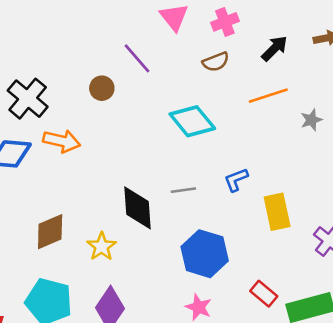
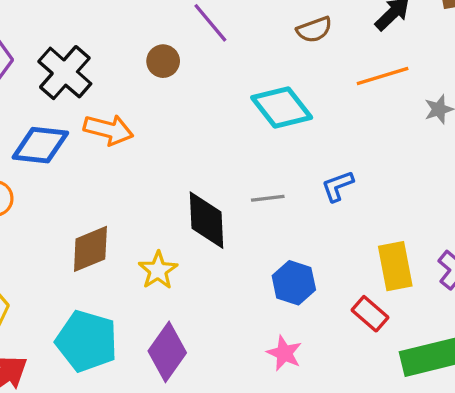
yellow rectangle: (277, 212) -> (395, 266), moved
blue hexagon: (205, 254) -> (294, 283), size x0.7
red rectangle: (264, 294) -> (370, 314), moved

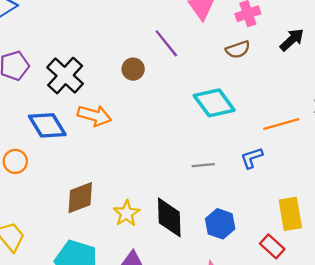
orange line: (383, 76) -> (281, 124), moved
blue diamond: (40, 145) -> (47, 125), turned 51
black diamond: (207, 220) -> (169, 217), moved

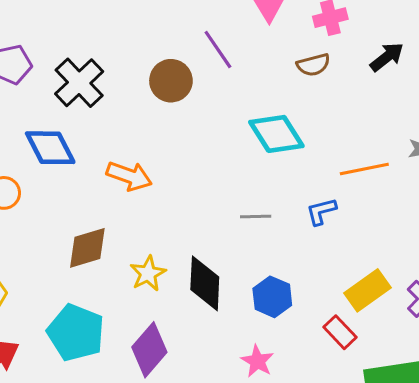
brown circle: (133, 69) -> (171, 81), size x1.4
orange arrow: (94, 116) -> (129, 176), moved
yellow rectangle: (290, 214) -> (368, 290), turned 60

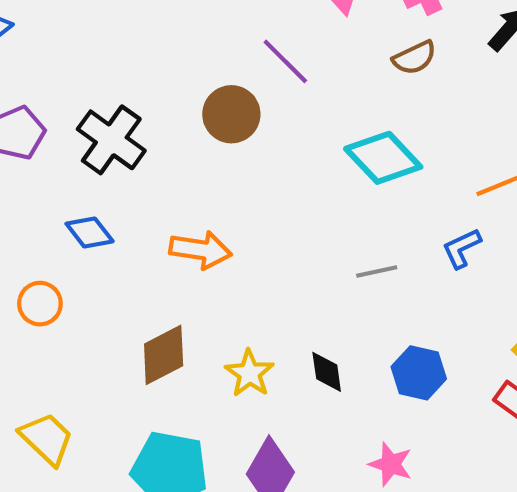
blue diamond: (50, 148) -> (90, 233), size x0.7
black diamond: (205, 283) -> (327, 372), size x0.6
pink star: (257, 361) -> (391, 464), moved

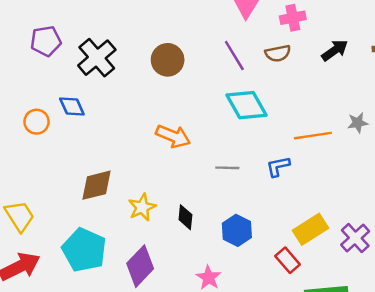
purple line: (285, 61) -> (234, 56), moved
orange arrow: (200, 250) -> (173, 136), moved
orange circle: (40, 304) -> (36, 122), moved

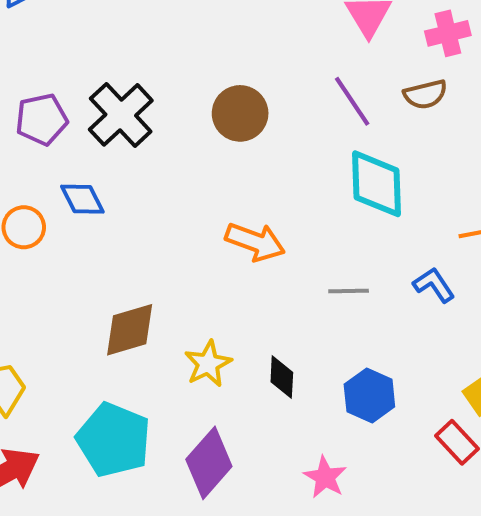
purple pentagon: (46, 41) -> (42, 119), moved
cyan diamond: (247, 105) -> (376, 184), turned 30
blue L-shape: (278, 166) -> (434, 285), turned 70

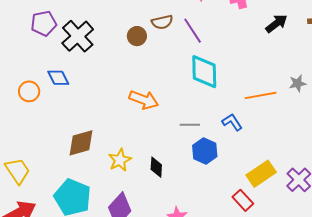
brown semicircle: (425, 94) -> (162, 22), moved
brown circle: (240, 113) -> (137, 36), size x0.7
purple pentagon: (42, 119) -> (44, 23), moved
blue hexagon: (369, 396) -> (205, 151), moved

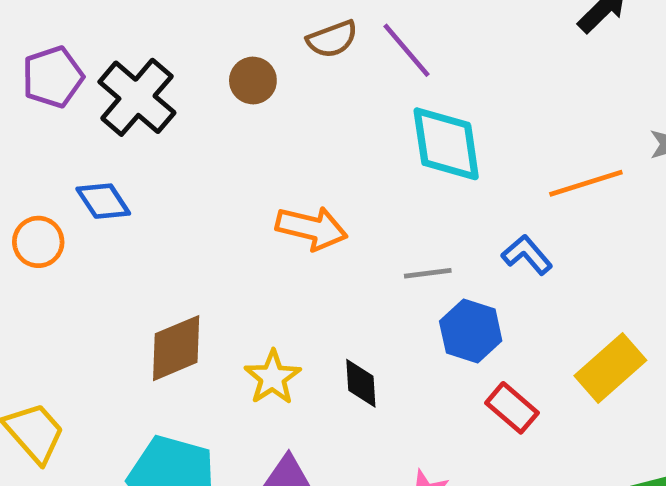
brown circle: (137, 36) -> (253, 81), moved
red rectangle: (243, 200) -> (512, 408), moved

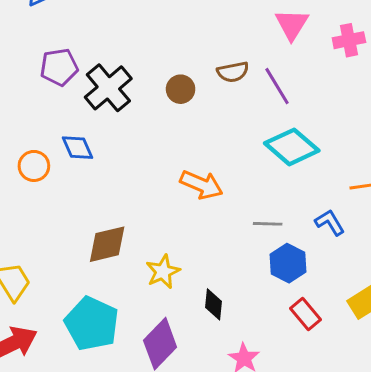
cyan diamond: (446, 144) -> (292, 147), turned -50
black diamond: (361, 383) -> (214, 304), moved

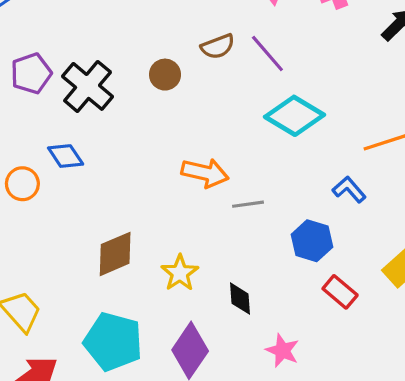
gray line: (268, 224) -> (248, 204), moved

